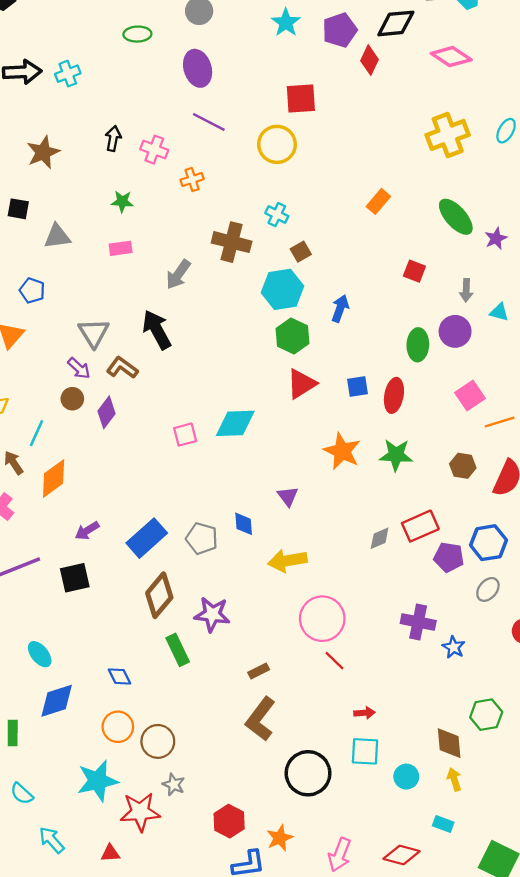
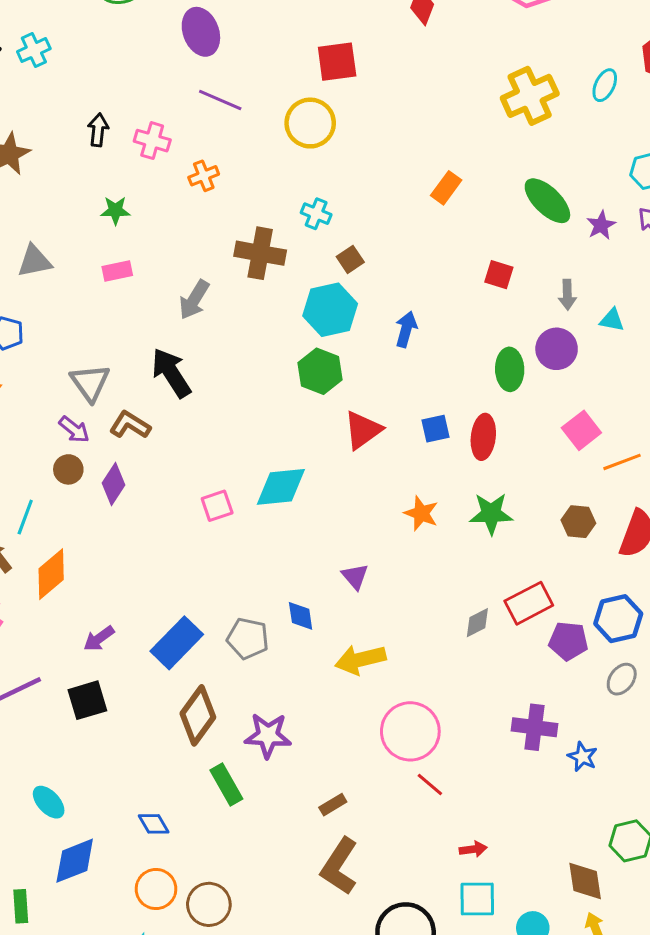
green hexagon: (293, 336) -> (320, 371), moved
orange star: (342, 451) -> (421, 513), size x0.7

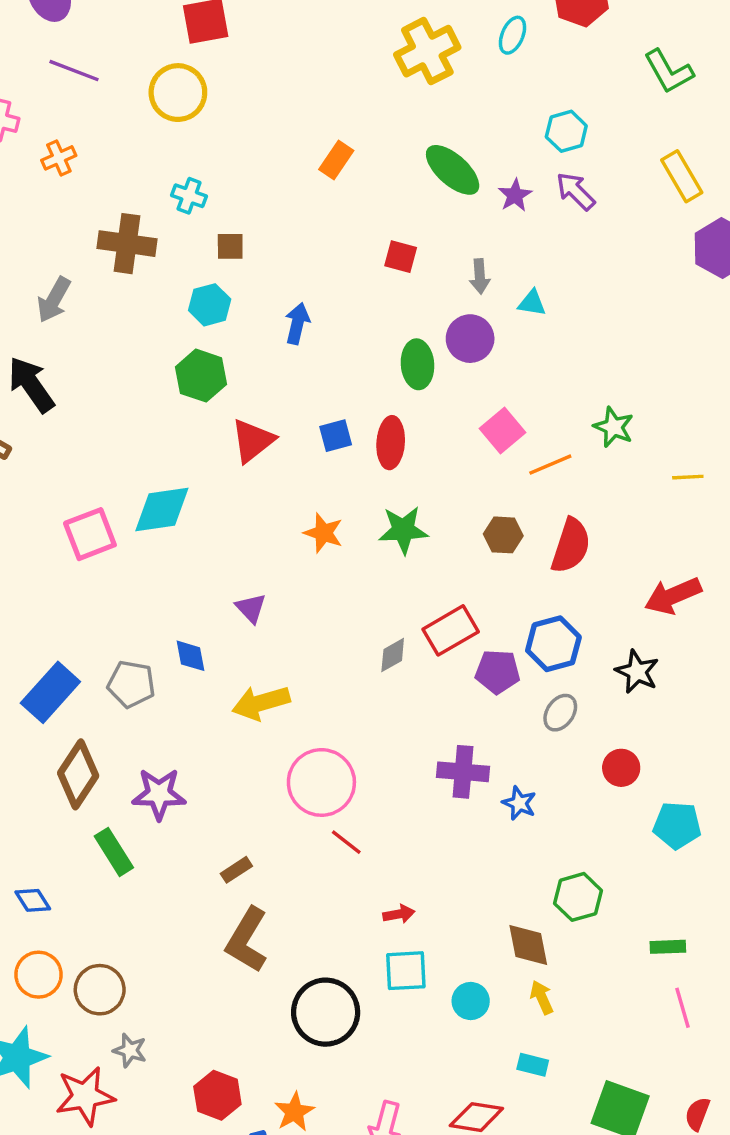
brown square: (350, 259) -> (230, 246), turned 36
cyan hexagon: (330, 310) -> (210, 305), size x0.7
pink square: (217, 506) -> (90, 534), size x1.4

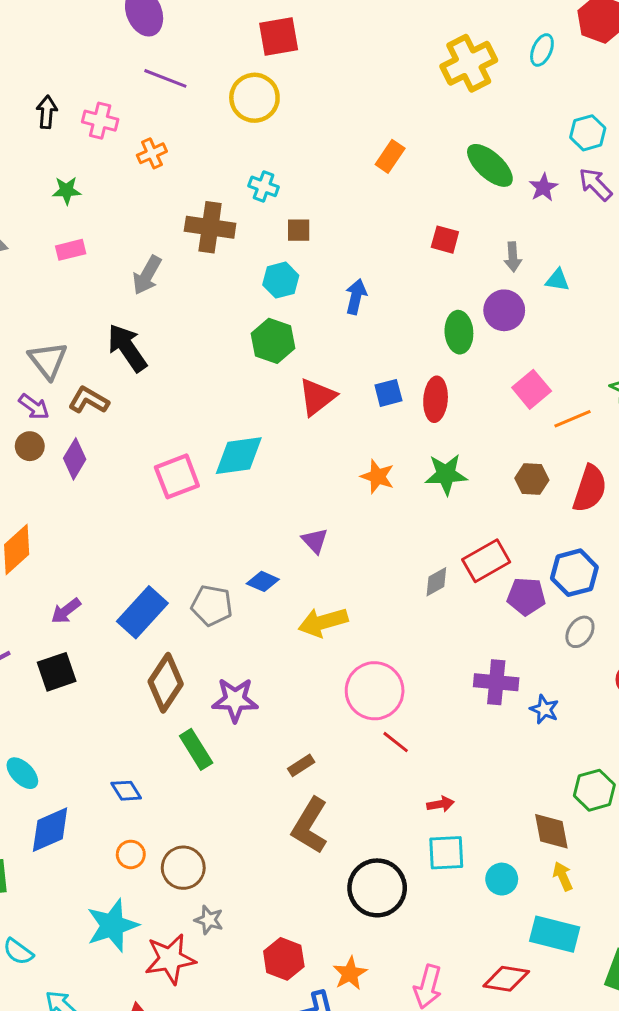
blue diamond: (191, 656) -> (263, 581), turned -56
orange circle: (38, 975) -> (131, 854), size x0.7
cyan rectangle: (533, 1065) -> (555, 934), size x1.8

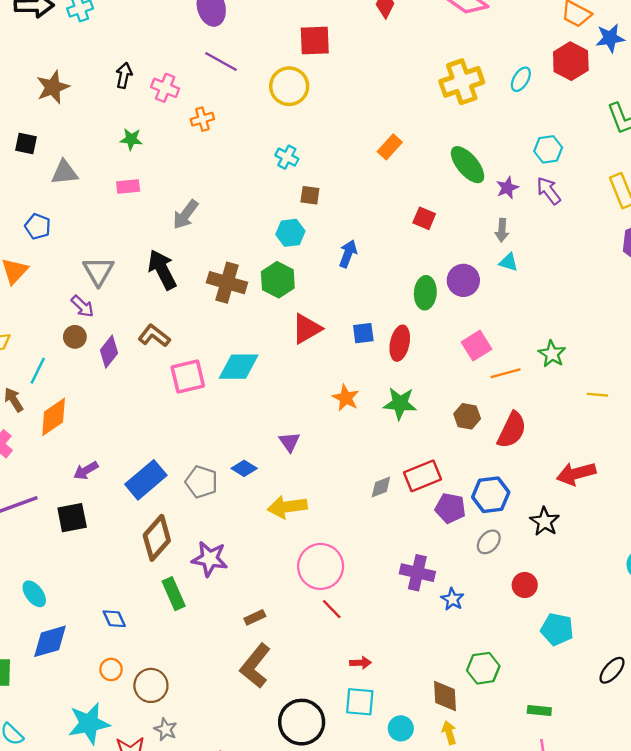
brown cross: (210, 227) -> (227, 283), moved
gray arrow: (513, 257) -> (502, 230), moved
brown L-shape: (89, 400) -> (154, 336), moved

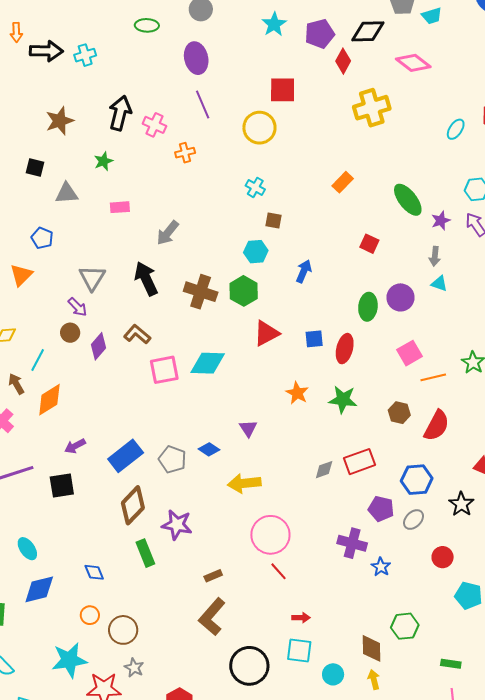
purple line: (221, 62) -> (203, 105), turned 36
black arrow: (124, 75) -> (120, 113), size x1.6
yellow cross: (462, 82) -> (372, 108), moved
green star: (131, 139) -> (103, 161), moved, turned -30
purple pentagon: (450, 508) -> (381, 509), moved

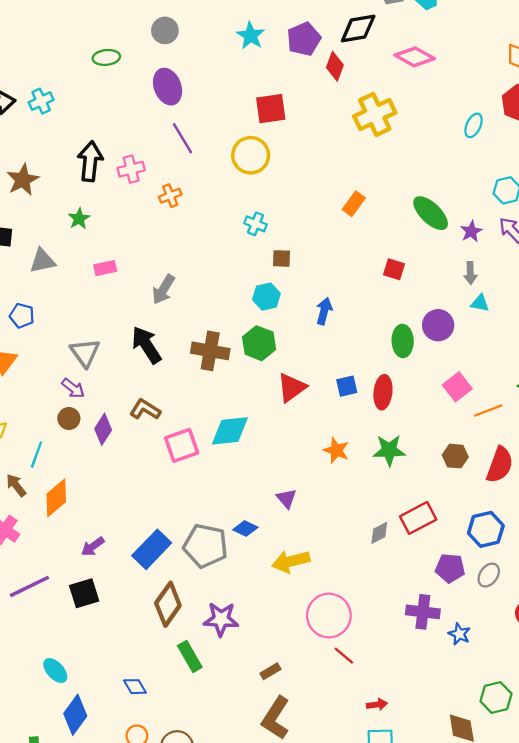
pink cross: (154, 125) -> (131, 169), turned -30
gray pentagon: (172, 459) -> (205, 546), size x1.4
blue diamond: (39, 589) -> (75, 715), turned -32

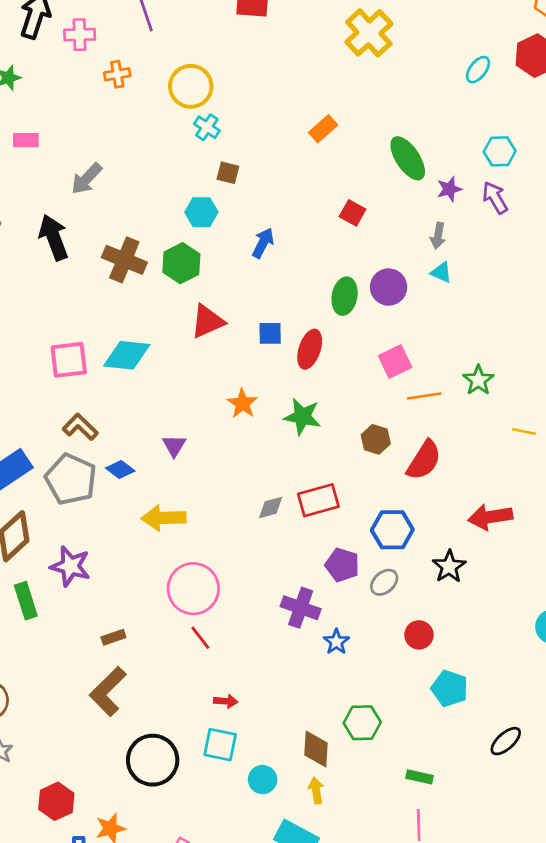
yellow cross: (375, 114) -> (369, 33), turned -30
yellow circle: (251, 155) -> (191, 86), moved
brown L-shape: (145, 410) -> (80, 427), moved

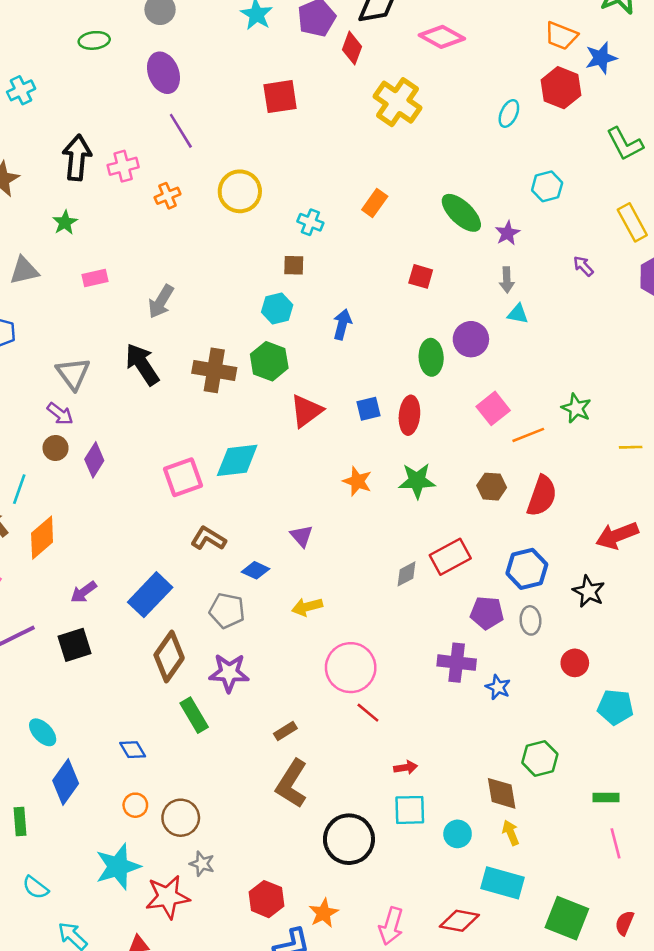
cyan cross: (207, 127) -> (310, 222), moved
purple arrow: (495, 198) -> (583, 266), moved, size x0.7
gray pentagon: (71, 479) -> (227, 611), moved, size x0.7
yellow arrow: (164, 518) -> (307, 607), size x0.7
gray ellipse: (384, 582) -> (530, 620), turned -40

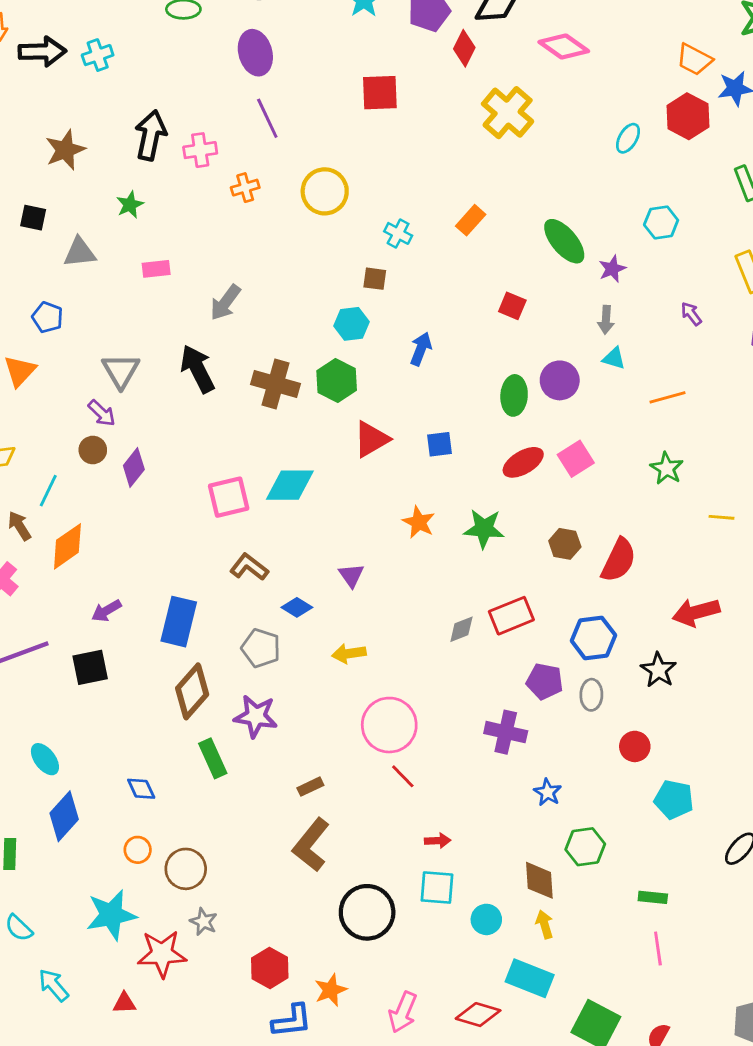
red ellipse: (409, 415) -> (523, 462), moved, turned 48
orange line: (528, 435) -> (667, 397), moved
blue rectangle: (150, 595) -> (179, 622), turned -36
blue star: (498, 687) -> (548, 792), moved

